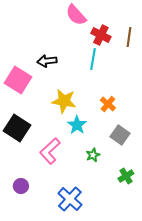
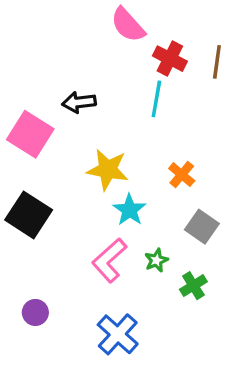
pink L-shape: (50, 151) -> (109, 260), moved
green cross: (126, 176) -> (193, 286), moved

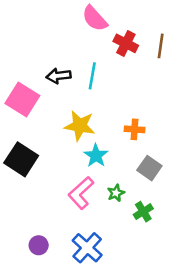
cyan line: (156, 99) -> (92, 76), moved
orange cross: (182, 175) -> (135, 129), turned -36
purple circle: (35, 312) -> (39, 245), moved

